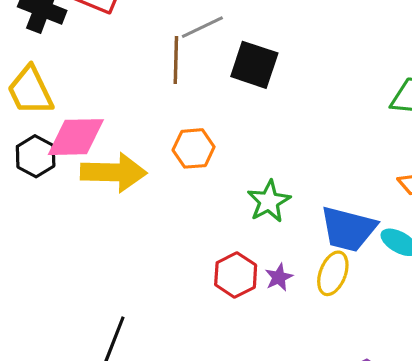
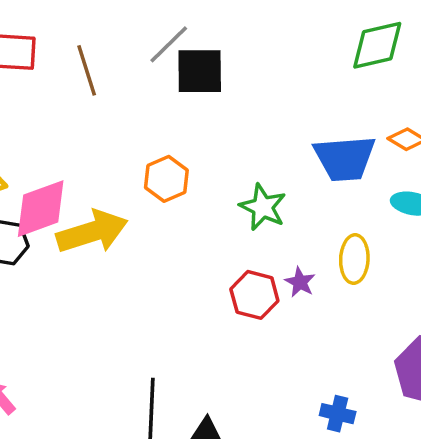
gray line: (202, 27) -> (169, 44), moved
brown line: (176, 60) -> (87, 70), moved
blue trapezoid: (348, 229) -> (345, 158), moved

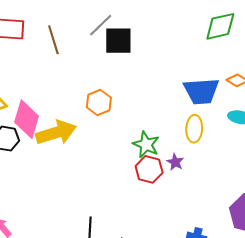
green star: (263, 207) -> (146, 145), moved
pink diamond: (41, 209) -> (27, 119), turned -54
yellow ellipse: (354, 259) -> (194, 129), moved

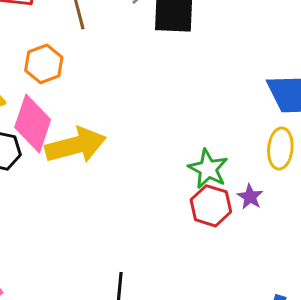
orange hexagon: (99, 102) -> (44, 64), moved

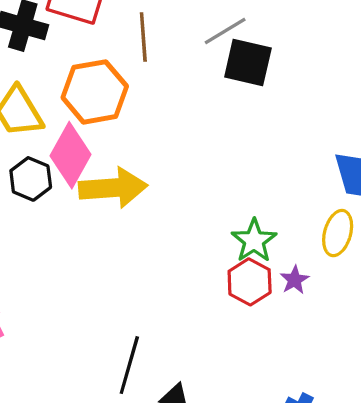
orange hexagon: (44, 64) -> (95, 92), size x1.5

